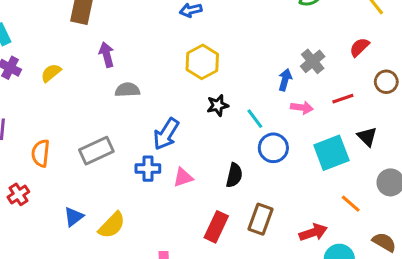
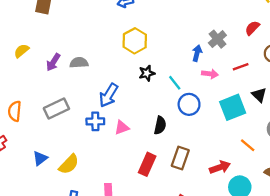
purple arrow: (107, 55) -> (53, 62), moved, turned -132

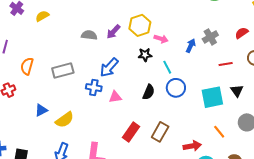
purple arrow: (53, 62) -> (113, 32), moved
pink arrow: (210, 74) -> (161, 39), moved
black semicircle: (160, 125) -> (149, 92), moved

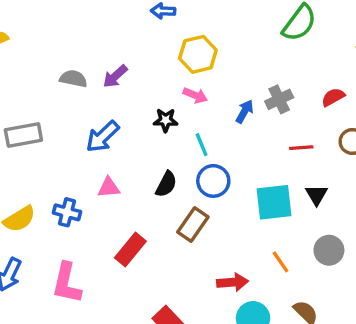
yellow hexagon: (140, 25) -> (198, 54), moved
blue cross: (94, 88) -> (67, 212), moved
brown rectangle: (160, 132) -> (193, 224), moved

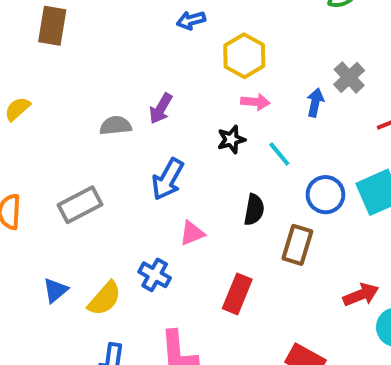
blue circle: (213, 181) -> (325, 195), moved
blue cross: (67, 212) -> (155, 275), turned 32

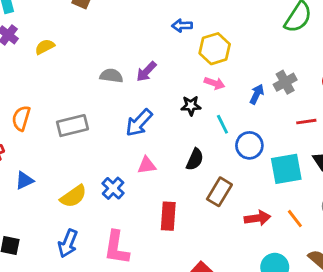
blue arrow: (191, 20) -> (182, 26), moved
blue circle: (325, 195) -> (249, 145), moved
blue triangle: (55, 290) -> (24, 180), moved
red rectangle: (237, 294) -> (168, 216), turned -32
red arrow: (361, 295) -> (257, 218), moved

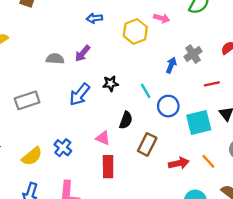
blue arrow: (182, 26) -> (94, 18), moved
pink arrow: (214, 83) -> (162, 18), moved
black star: (191, 106) -> (111, 83), moved
pink triangle: (147, 165) -> (103, 138), moved, turned 35

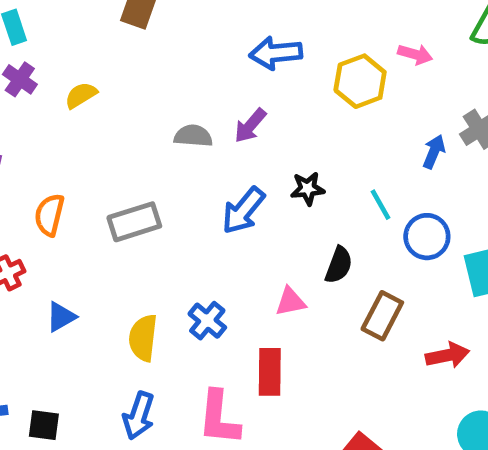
blue arrow: (94, 18) -> (276, 53), size x1.5
pink triangle: (103, 138) -> (291, 302), turned -35
yellow semicircle: (32, 156) -> (143, 338), turned 135
red rectangle: (108, 167) -> (270, 372), moved

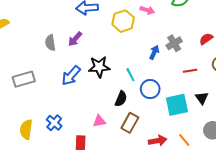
gray semicircle: (193, 136) -> (50, 43), turned -105
black star: (308, 189) -> (99, 67), size x1.5
black semicircle: (339, 265) -> (121, 99), moved
pink triangle: (291, 302) -> (99, 121), moved

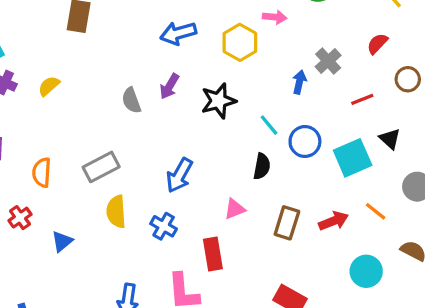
black star: (99, 67) -> (218, 101), moved
blue arrow: (71, 76) -> (179, 175), moved
brown rectangle: (130, 123) -> (287, 223), moved
yellow semicircle: (26, 129) -> (116, 212), moved

